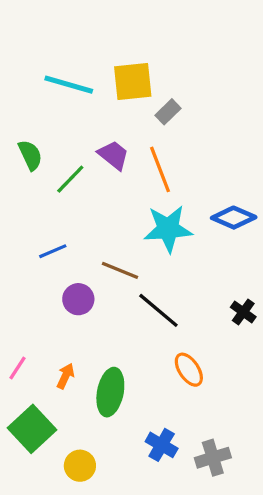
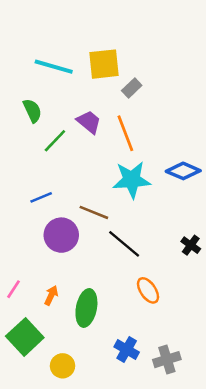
green semicircle: (30, 155) -> (32, 111), moved
purple circle: (78, 299) -> (61, 235), size x1.4

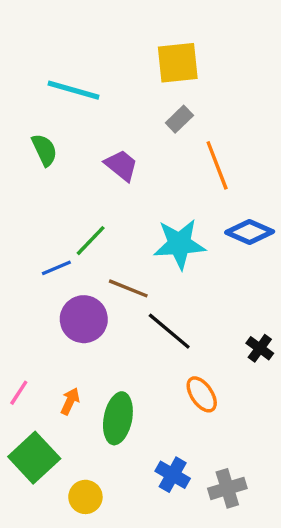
yellow square: (104, 64) -> (178, 63), moved
orange line: (125, 133) -> (217, 165), moved
green line: (55, 141) -> (91, 241), moved
black cross: (191, 245) -> (260, 348), moved

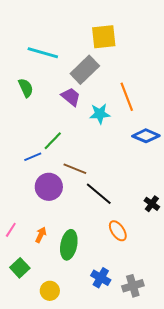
gray rectangle: (179, 119) -> (85, 70), moved, size x1.8
cyan star: (179, 244) -> (100, 114), moved, size x0.7
green square: (34, 458) -> (20, 268), size x0.7

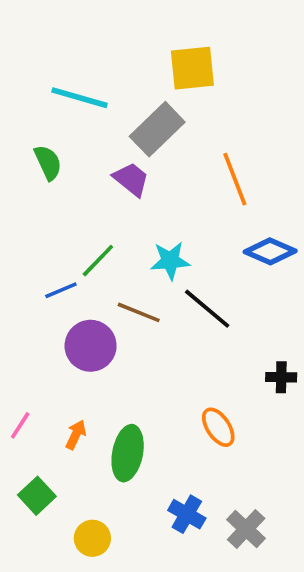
cyan star: (100, 114) -> (170, 261), moved
black line: (99, 194) -> (207, 309), moved
black cross: (152, 204) -> (281, 377), turned -35
gray cross: (133, 286) -> (246, 529), turned -30

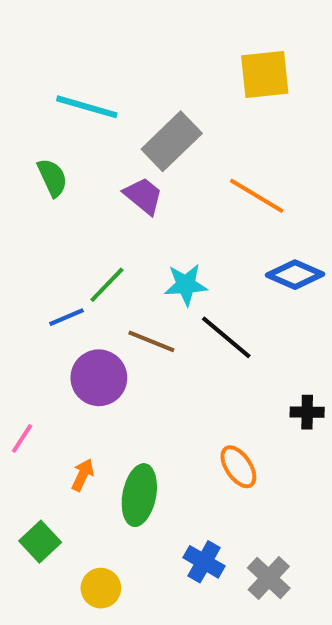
yellow square: (192, 68) -> (265, 74), moved
orange line: (235, 179) -> (257, 196), turned -38
pink line: (20, 425) -> (22, 438), moved

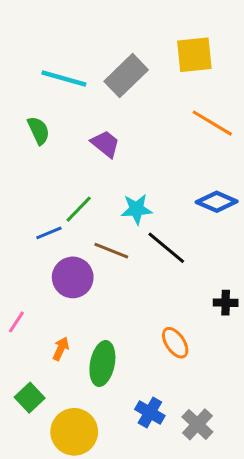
gray rectangle: (172, 141) -> (126, 76), moved
orange line: (257, 196) -> (212, 123), moved
yellow circle: (101, 588) -> (74, 432), size x1.6

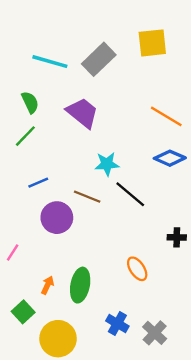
orange line: (212, 123) -> (166, 116), moved
purple trapezoid: (105, 144) -> (82, 113), size x1.4
green line: (79, 209) -> (25, 136), moved
orange arrow: (61, 349) -> (48, 285), moved

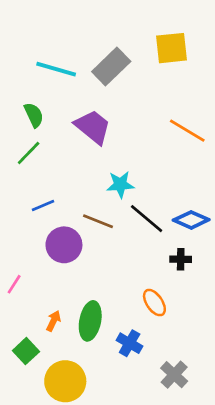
blue diamond: (170, 158) -> (191, 220), moved
black cross: (177, 237) -> (181, 259), moved
blue cross: (117, 324) -> (130, 343), moved

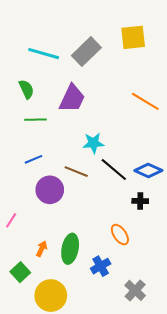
purple trapezoid: (93, 127) -> (72, 98), turned 76
green line: (29, 153) -> (36, 120), moved, turned 45
blue cross: (130, 343) -> (101, 266), turned 30

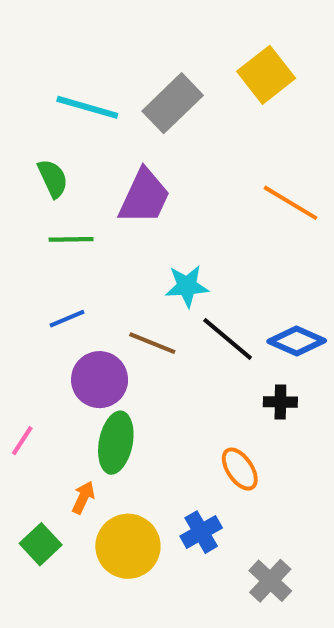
yellow square: (133, 37) -> (266, 75), turned -32
green ellipse: (70, 249) -> (116, 443), moved
yellow circle: (51, 296) -> (128, 546), moved

